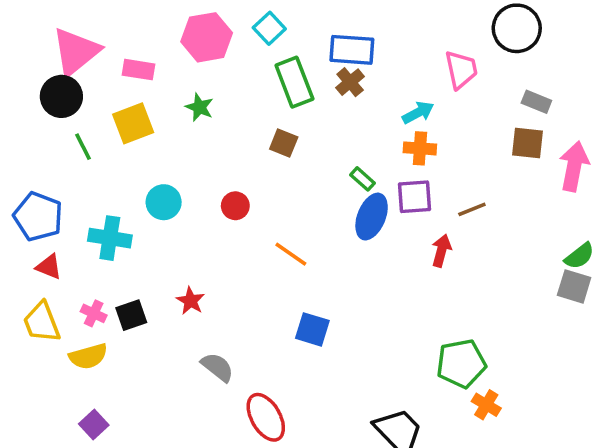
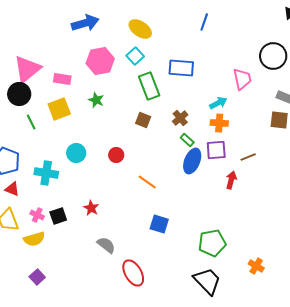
brown cross: (350, 82) -> (180, 118), moved
green pentagon: (461, 364) -> (212, 243), moved

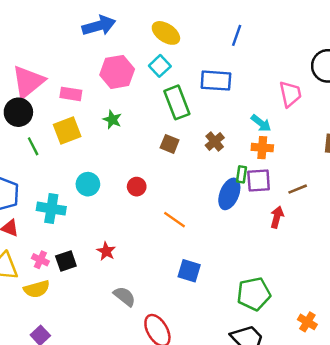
blue line: (204, 22) -> (237, 35), moved
cyan arrow: (218, 103) -> (261, 123), turned 66
green rectangle: (187, 140) -> (242, 174), moved, turned 56

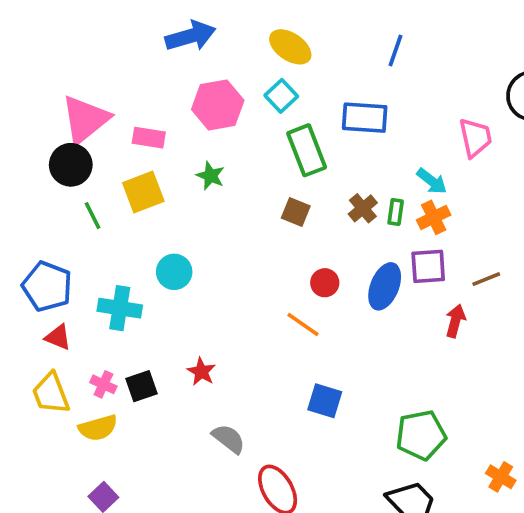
orange cross: (262, 148) -> (434, 217), turned -30
green rectangle: (242, 174) -> (396, 212), moved
red circle: (137, 187) -> (325, 283), moved

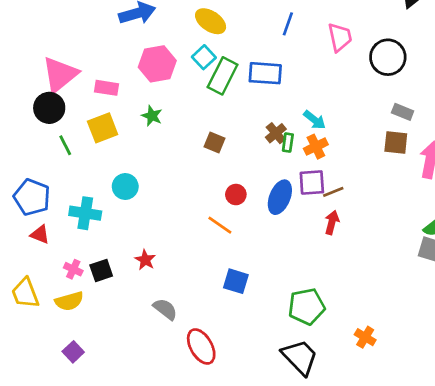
pink trapezoid: (475, 138) -> (340, 37), moved
green rectangle: (307, 150) -> (223, 76), moved, turned 48
brown cross: (363, 208) -> (276, 133), moved
brown line: (486, 279) -> (333, 192), moved
yellow trapezoid: (51, 393) -> (25, 293), moved

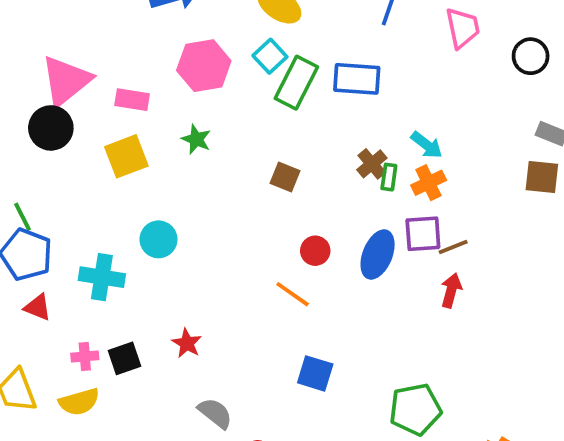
black circle: (388, 57) -> (531, 56), size x0.7
green line: (65, 145) -> (23, 217), moved
pink cross: (73, 269) -> (85, 356), turned -30

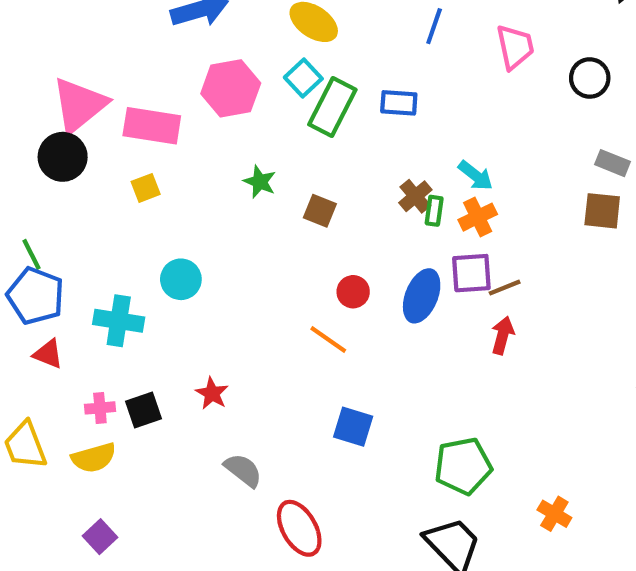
blue rectangle: (357, 79) -> (399, 103), size x0.7
pink rectangle: (132, 100) -> (152, 126), size x1.5
green star: (196, 139) -> (260, 182), moved
yellow square: (126, 156) -> (146, 188), size x0.6

